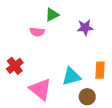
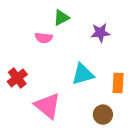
cyan triangle: (71, 77) -> (83, 74), moved

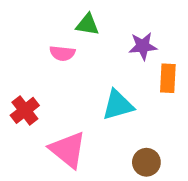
green triangle: (61, 18) -> (87, 25), turned 36
orange rectangle: (118, 83) -> (168, 78), moved

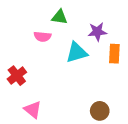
cyan triangle: (118, 105) -> (77, 52), moved
pink triangle: (68, 150) -> (33, 110), moved, size x0.7

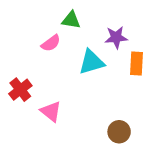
pink semicircle: (42, 37) -> (51, 43), turned -42
pink triangle: (33, 110) -> (51, 111), moved

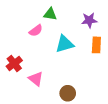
purple star: (116, 37) -> (89, 20), moved
brown circle: (119, 132) -> (68, 93), moved

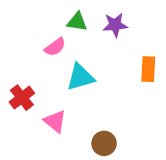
purple star: (89, 20) -> (115, 25), moved
cyan triangle: (65, 44) -> (80, 77), moved

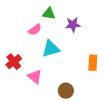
purple star: (115, 25) -> (73, 25), moved
orange rectangle: (148, 69) -> (93, 63), moved

